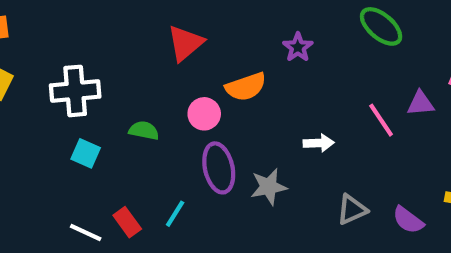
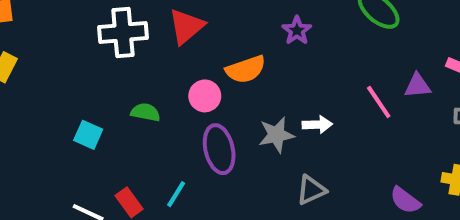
white cross: (75, 91) -> (123, 33), moved
gray star: (269, 187) -> (276, 135), moved
gray triangle: (352, 210) -> (311, 190), moved

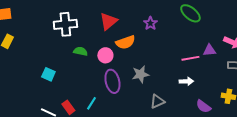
red triangle: (186, 26) -> (108, 21), moved
pink line: (379, 102) -> (190, 58), turned -66
green semicircle: (145, 112) -> (80, 51), moved
white arrow: (317, 125) -> (186, 81), moved

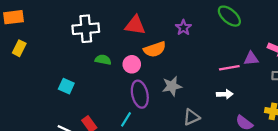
red triangle: (108, 21) -> (135, 25), turned 48
cyan line: (91, 103) -> (126, 119), moved

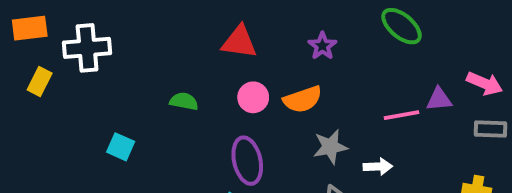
white cross: (86, 29) -> (87, 48), moved
orange semicircle: (155, 49) -> (303, 99), moved
pink circle: (132, 64) -> (253, 97), moved
gray star: (172, 86) -> (330, 147), moved
white arrow: (225, 94) -> (378, 167), moved

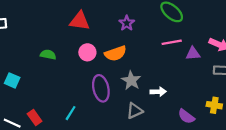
pink line: (402, 115) -> (172, 42), moved
gray star: (330, 147) -> (131, 80), turned -30
purple ellipse: (247, 161) -> (101, 88), moved

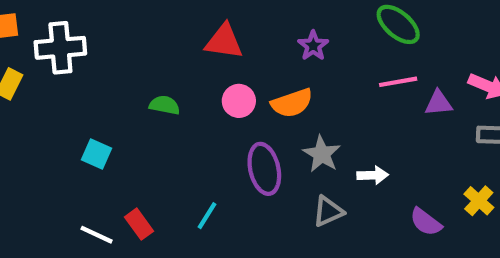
yellow cross: (214, 105) -> (479, 201), turned 32

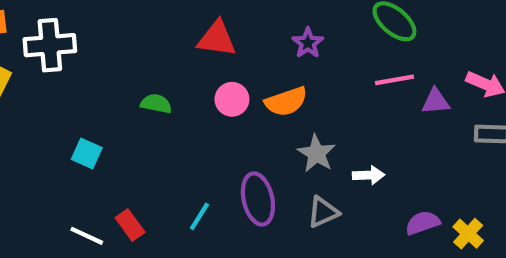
purple ellipse: (264, 169) -> (258, 199), moved
yellow cross: (479, 201) -> (468, 234), moved
purple semicircle: (426, 222) -> (423, 223), turned 124

